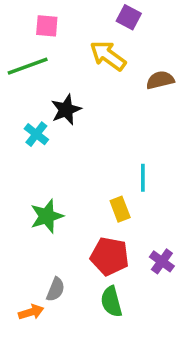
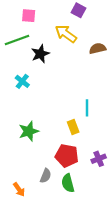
black star: (66, 110) -> (40, 54), moved
purple cross: (162, 261) -> (99, 159), turned 32
gray semicircle: (56, 289) -> (46, 176), moved
orange arrow: (31, 312) -> (19, 190), turned 72

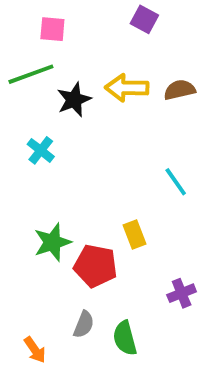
yellow arrow: (66, 34) -> (127, 88), moved, turned -35
cyan line: (87, 108) -> (176, 182), moved, turned -35
red pentagon: (67, 156) -> (95, 266), moved

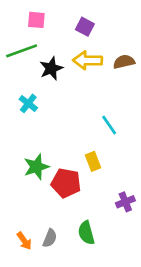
purple square: (144, 19) -> (85, 27), moved
cyan line: (176, 182) -> (109, 125), moved
gray semicircle: (84, 324) -> (50, 238), moved

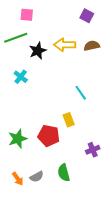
purple square: (85, 27) -> (87, 16), moved
green star: (36, 167) -> (18, 139), moved
gray semicircle: (50, 238) -> (37, 177), turned 40

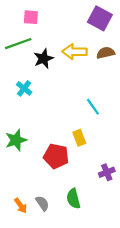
purple square: (87, 16) -> (100, 18), size x1.5
green star: (18, 139) -> (16, 140), moved
gray semicircle: (37, 177) -> (42, 203), turned -96

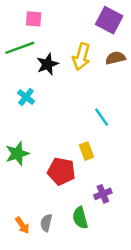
yellow arrow: (75, 52) -> (81, 57), turned -75
purple cross: (107, 172) -> (103, 194), moved
gray semicircle: (42, 203) -> (46, 223), turned -133

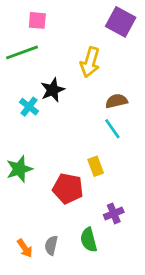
brown semicircle: (115, 58) -> (116, 101), moved
black star: (47, 64) -> (53, 90), moved

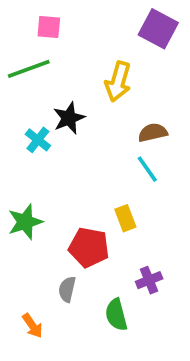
gray semicircle: (51, 245) -> (67, 289), moved

